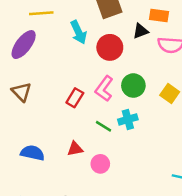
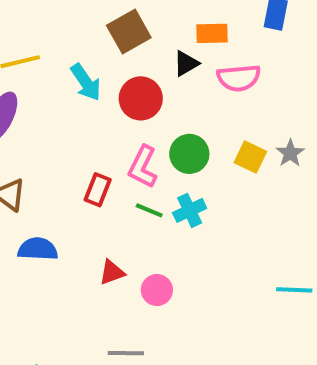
green line: (103, 126) -> (149, 210), moved
blue semicircle: (32, 153) -> (38, 249), moved

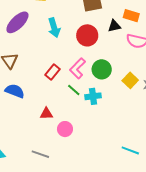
cyan arrow: (86, 82) -> (54, 28), moved

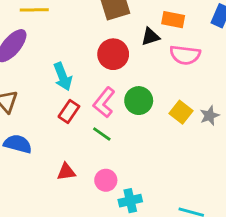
cyan arrow: (54, 28) -> (63, 77), moved
cyan cross: (93, 96) -> (130, 201), moved
pink circle: (65, 129) -> (106, 180), moved

